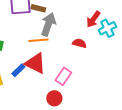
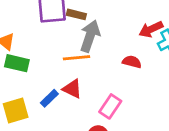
red arrow: (93, 19) -> (151, 29), turned 30
red triangle: (35, 63) -> (72, 89), size x0.7

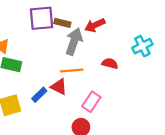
red arrow: (151, 29) -> (95, 25), moved
orange line: (76, 58) -> (72, 70), moved

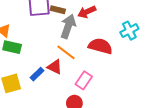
red semicircle: (110, 63) -> (100, 46), size x1.6
orange line: (72, 70) -> (66, 52), turned 42

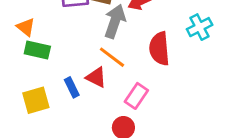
red semicircle: (100, 46) -> (159, 49), turned -110
blue rectangle: (37, 74) -> (72, 87), turned -72

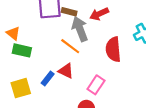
gray arrow: (115, 21) -> (80, 29), turned -40
orange line: (112, 57) -> (70, 46), moved
blue rectangle: (72, 87) -> (48, 78), turned 64

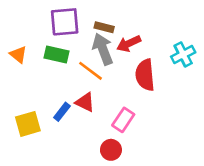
brown rectangle: (69, 12) -> (104, 27), moved
red arrow: (99, 14) -> (129, 44), moved
green rectangle: (22, 50) -> (56, 54), moved

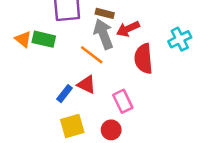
green rectangle: (56, 54) -> (44, 39), moved
pink rectangle: (123, 120) -> (123, 101), turned -60
yellow square: (28, 124) -> (72, 126), moved

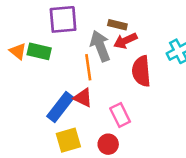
brown rectangle: (105, 13) -> (117, 25), moved
orange line: (92, 55) -> (88, 67), turned 45
blue rectangle: (64, 94) -> (60, 107), size x1.6

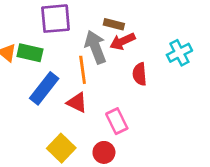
red semicircle: (141, 71) -> (140, 74), size x0.7
blue rectangle: (60, 107) -> (44, 88), moved
yellow square: (68, 140) -> (61, 148), turned -30

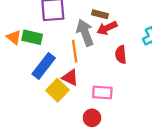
pink rectangle: (117, 121) -> (102, 92), turned -60
yellow square: (61, 148) -> (57, 90), moved

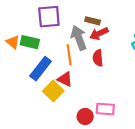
red semicircle: (121, 55) -> (98, 58), moved
pink rectangle: (102, 92) -> (105, 109), moved

